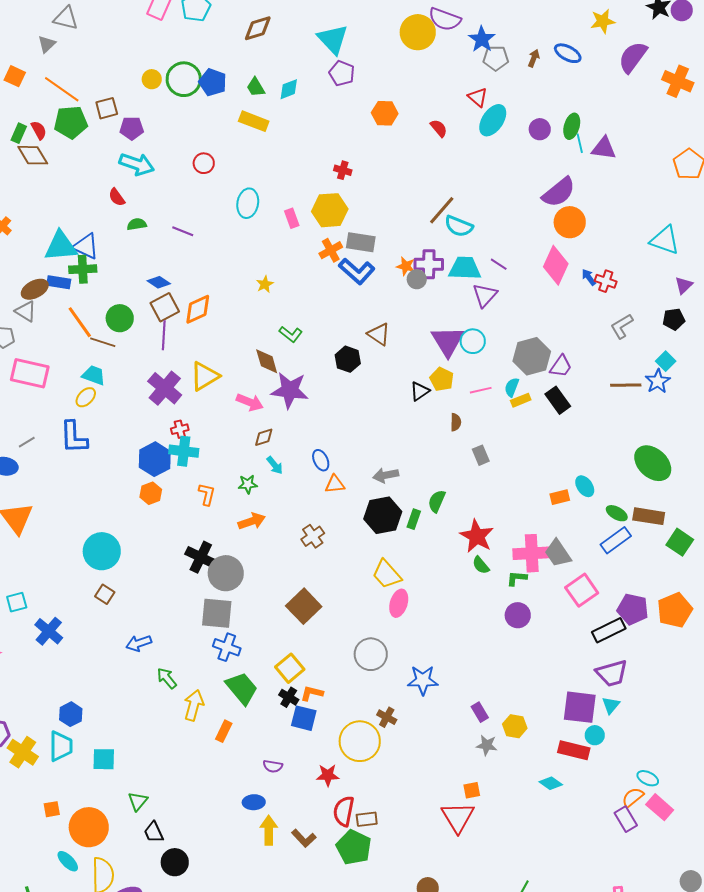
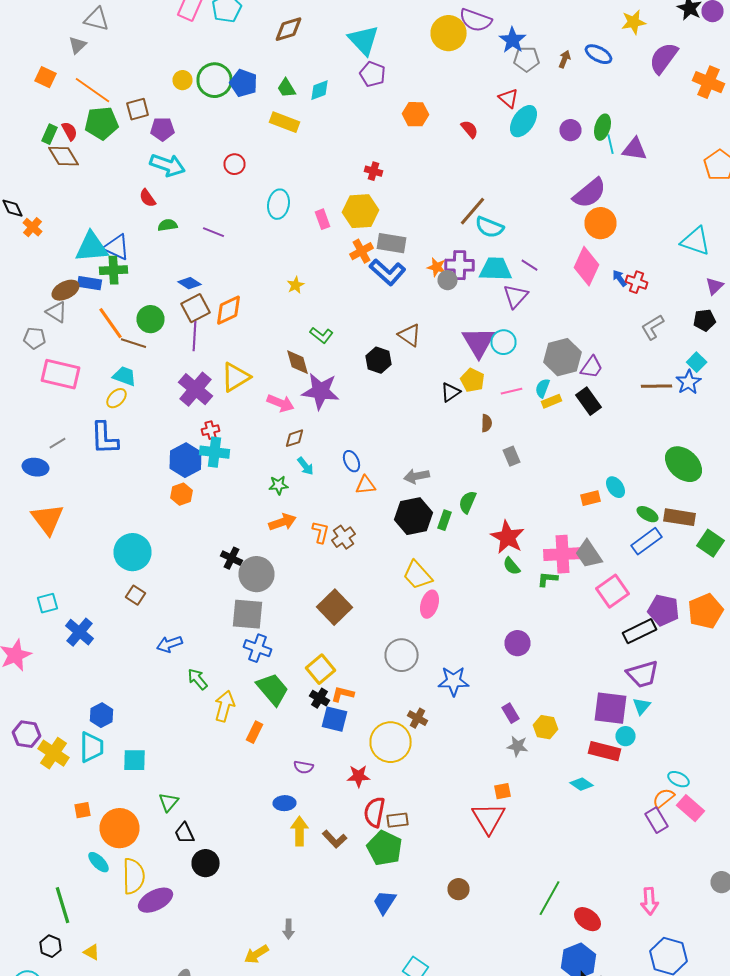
orange L-shape: (207, 494) -> (320, 532), moved
black cross: (201, 557) -> (232, 558), size x0.7
purple circle: (518, 615) -> (518, 643), moved

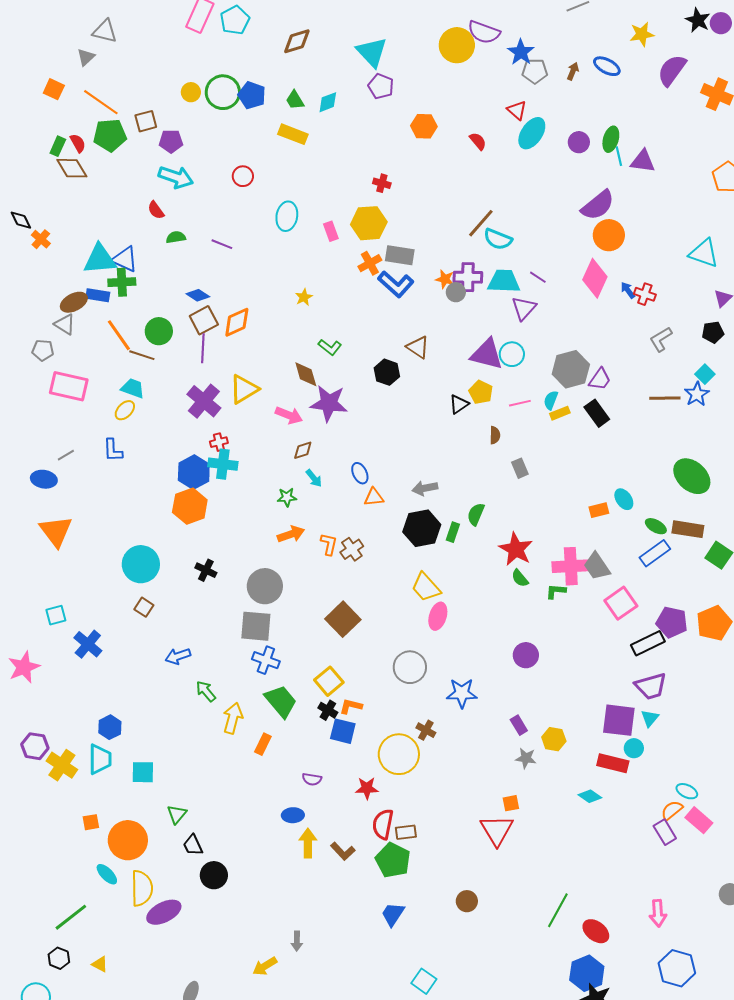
purple triangle: (478, 342) -> (487, 354), turned -45
blue L-shape: (104, 438) -> (113, 450), size x0.7
orange hexagon: (182, 494) -> (190, 506), size x1.6
black cross: (232, 558) -> (206, 570), moved
green line: (62, 905) -> (71, 917), turned 69

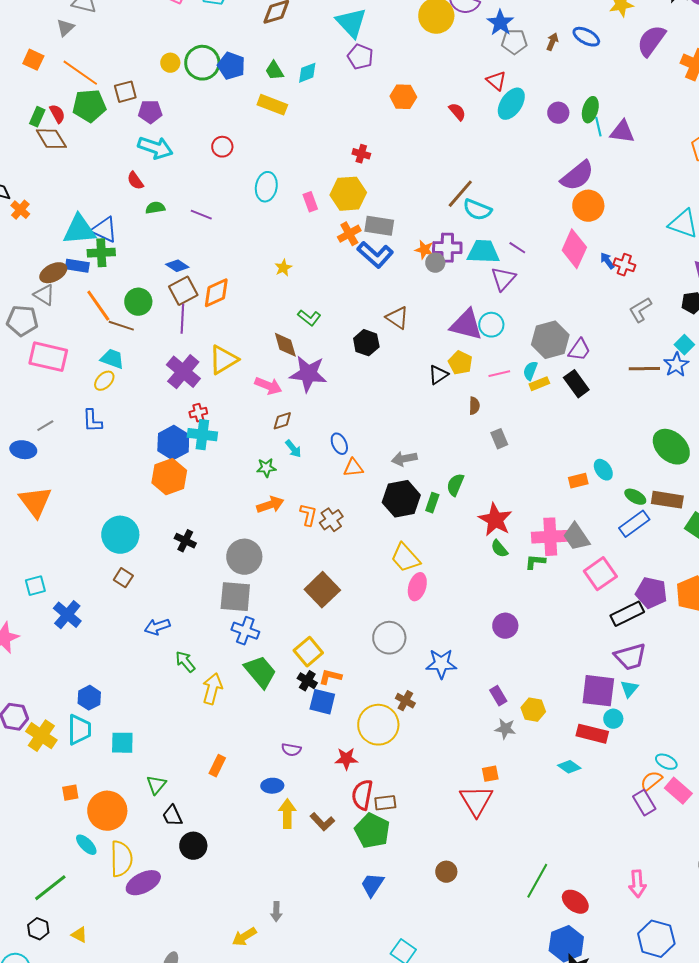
gray pentagon: (43, 350) -> (22, 321), size x1.4
orange rectangle: (263, 744) -> (217, 766), moved

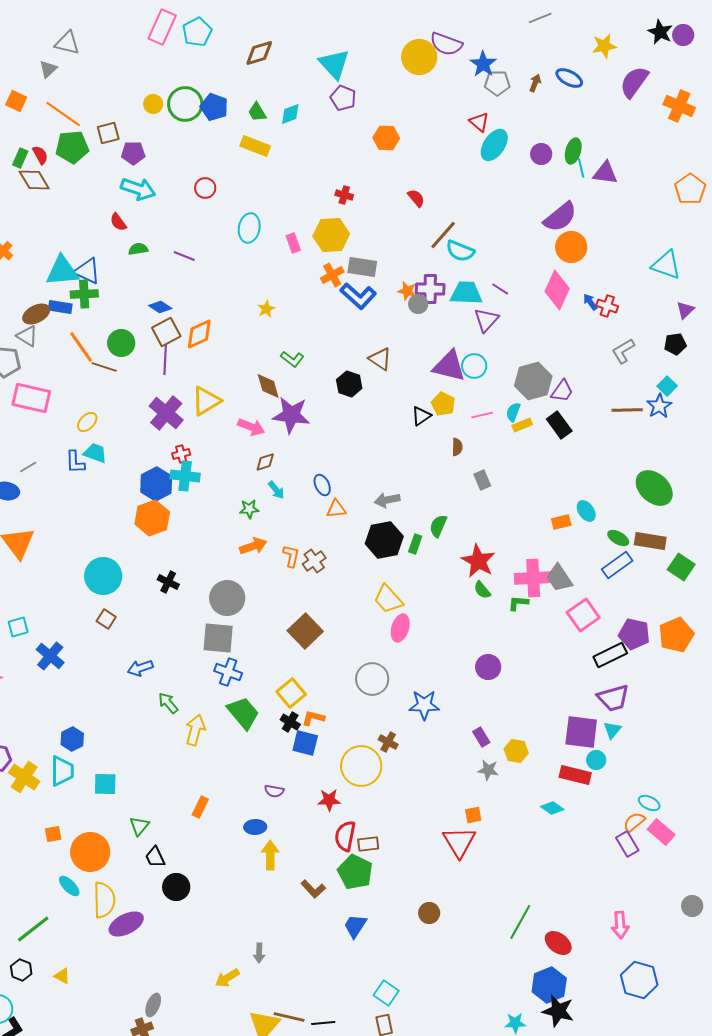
red semicircle: (457, 112) -> (416, 198), moved
cyan trapezoid: (112, 359) -> (95, 453), moved
brown L-shape: (322, 822) -> (313, 889), moved

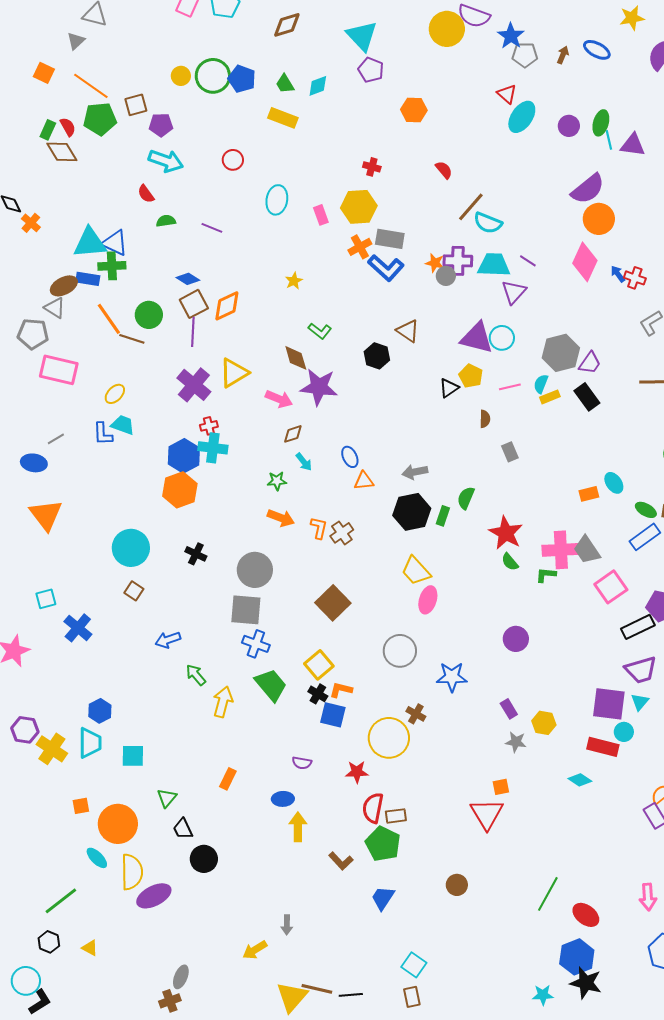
orange arrow: (253, 546) -> (281, 518), turned 40

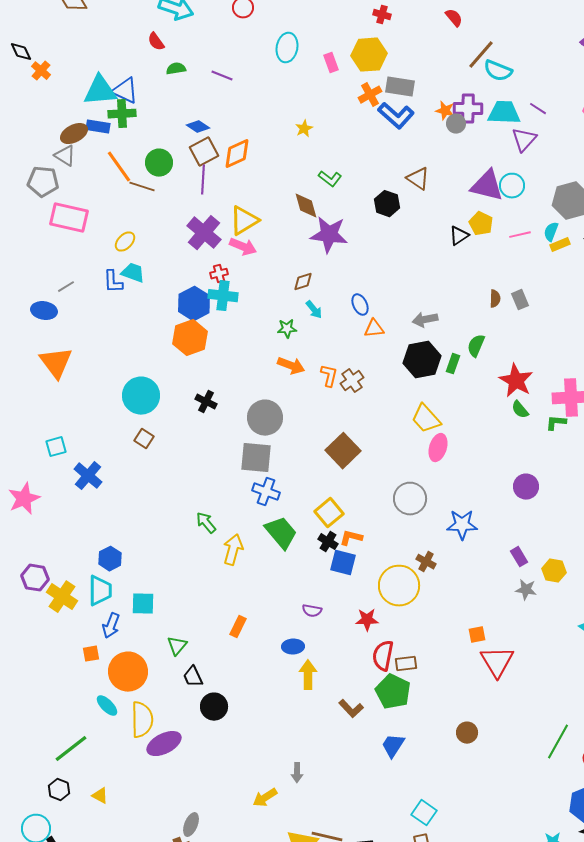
pink arrow: (279, 399) -> (243, 247), moved
brown semicircle: (485, 419) -> (495, 299), moved
blue arrow: (168, 640) -> (111, 626), moved, turned -50
orange square: (501, 787) -> (477, 635), moved

